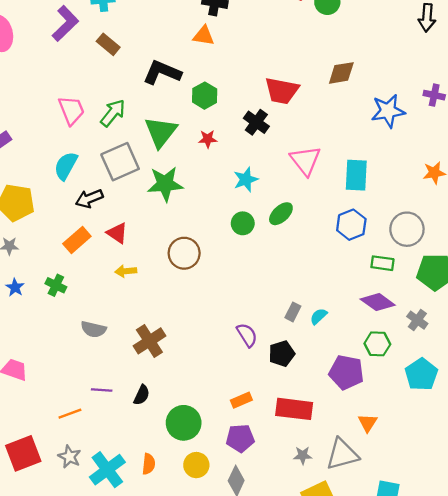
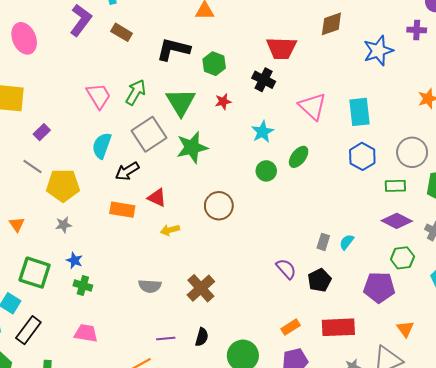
orange rectangle: (77, 240) -> (122, 210), turned 60
green cross: (56, 285) -> (83, 286), moved

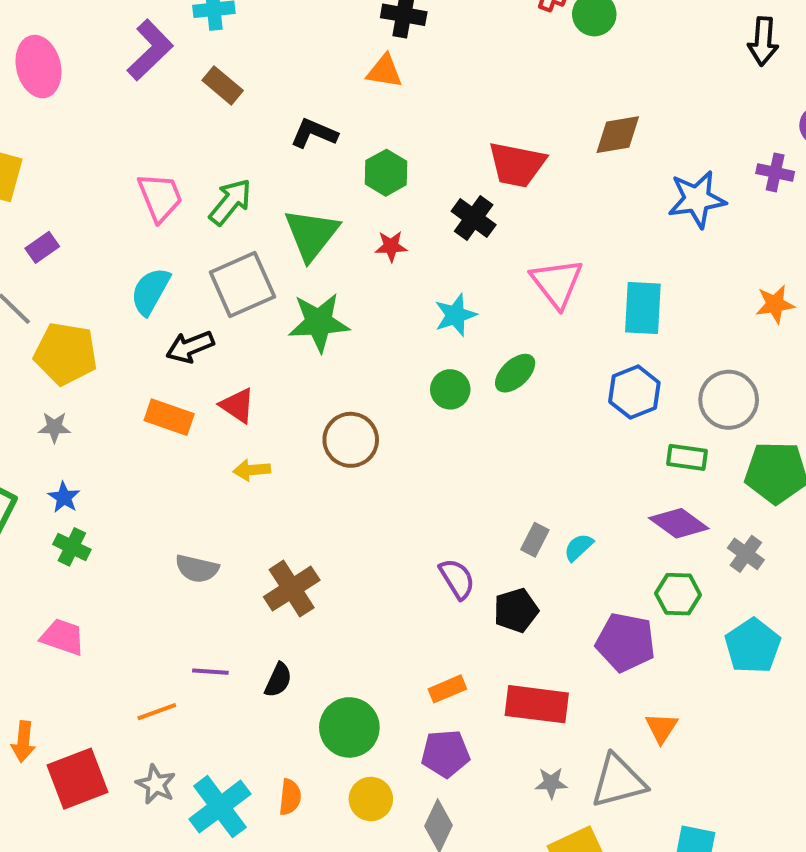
black L-shape: (173, 49) -> (314, 133), size x0.7

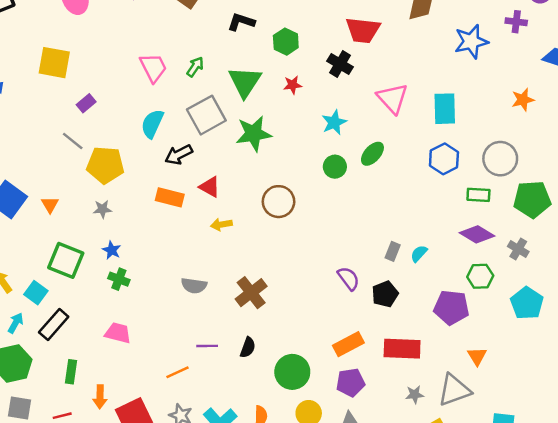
green arrow: (230, 202) -> (195, 67), size x0.7
orange rectangle: (447, 689) -> (348, 344), size x1.4

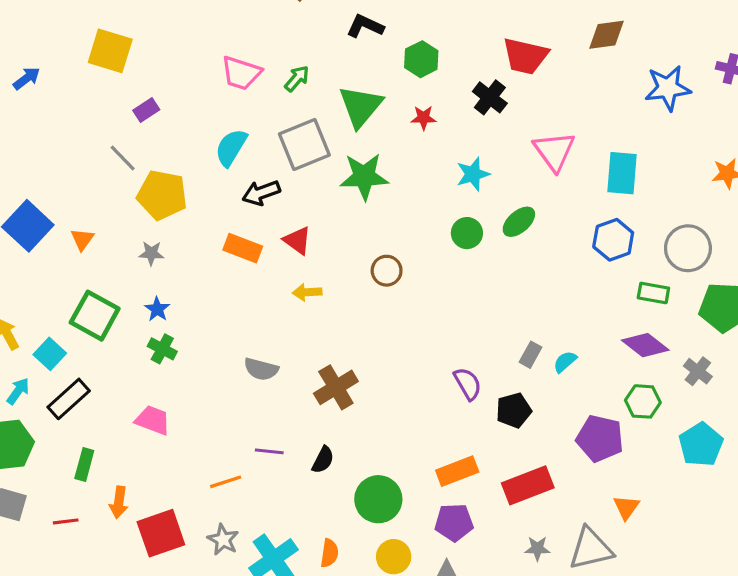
pink trapezoid: (153, 68) -> (241, 73), turned 128
brown circle: (279, 202) -> (387, 271), size x0.7
red rectangle: (402, 349) -> (528, 485), turned -30

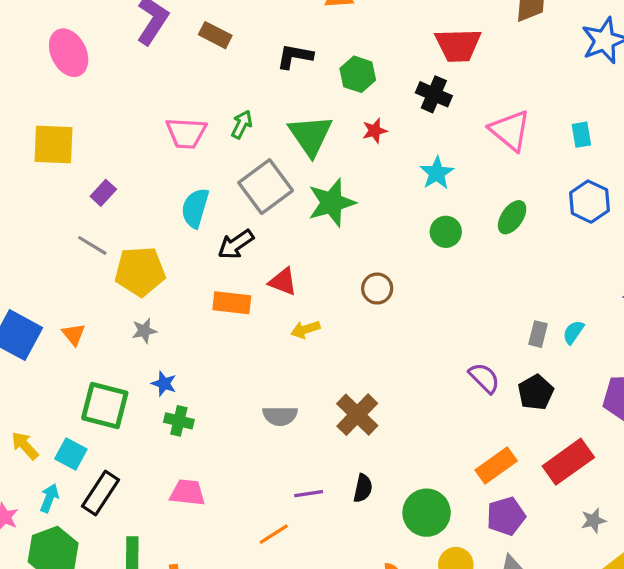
cyan rectangle: (622, 173) -> (581, 135), size x0.6
green ellipse: (519, 222) -> (512, 217), moved

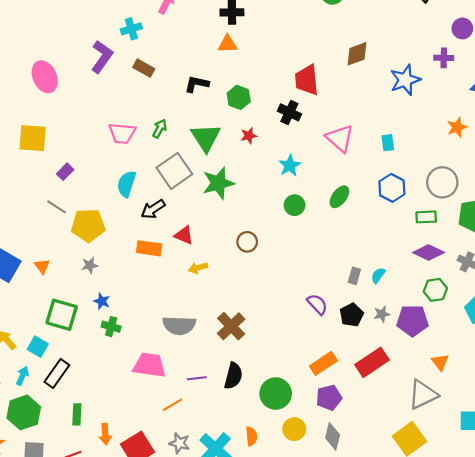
red trapezoid: (458, 45) -> (307, 80), turned 84
gray semicircle: (280, 416) -> (179, 325), size x1.4
black semicircle: (363, 488) -> (233, 376), size x1.4
pink trapezoid: (188, 493) -> (149, 365), moved, size x1.4
gray star: (593, 520) -> (382, 314), moved

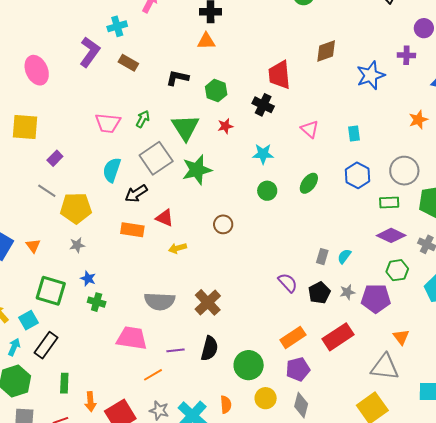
pink triangle: (340, 138) -> (310, 129), size x0.7
cyan star: (290, 165) -> (263, 154), turned 30
cyan square: (38, 347) -> (28, 320), turned 30
gray triangle: (423, 395) -> (385, 367), turned 32

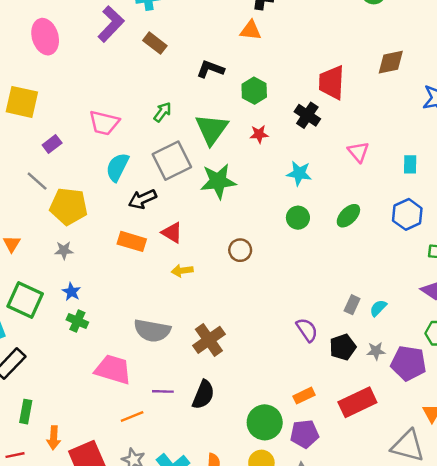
pink trapezoid: (108, 123) -> (104, 123), moved
orange rectangle: (293, 337) -> (304, 396), size x0.7
green circle: (249, 365) -> (265, 422), moved

